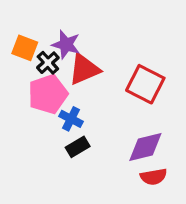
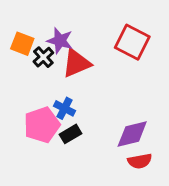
red square: (145, 84) -> (132, 42), moved
pink pentagon: (48, 94) -> (42, 125), moved

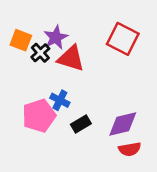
purple star: (60, 41) -> (56, 37), turned 30
red triangle: (76, 63) -> (71, 58), turned 40
black rectangle: (70, 134) -> (81, 124), moved

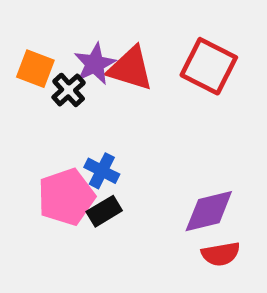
red triangle: (71, 58) -> (130, 69), moved
black rectangle: (81, 124) -> (104, 211), moved

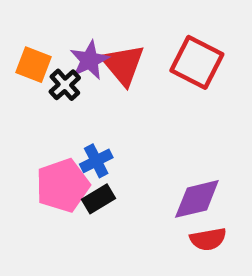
red triangle: (130, 69) -> (123, 65), turned 33
blue cross: (102, 171) -> (96, 161), turned 36

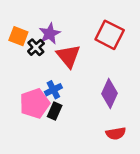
red triangle: (123, 65) -> (68, 56), moved
black rectangle: (98, 199) -> (55, 111), turned -35
purple diamond: (197, 199) -> (110, 93), moved, turned -52

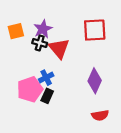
red square: (110, 35) -> (95, 30), turned -30
orange square: (18, 36) -> (16, 31), turned -35
black cross: (36, 47) -> (40, 43), moved, turned -32

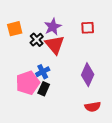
purple star: (43, 29) -> (53, 27), moved
red square: (95, 30) -> (88, 28), size x0.6
black cross: (40, 43) -> (37, 40), turned 32

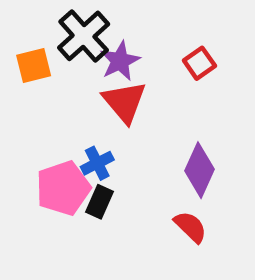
red square: (88, 28) -> (199, 63), turned -32
black cross: (37, 40) -> (84, 36), moved, size x1.6
red semicircle: (93, 107) -> (190, 227), moved, turned -126

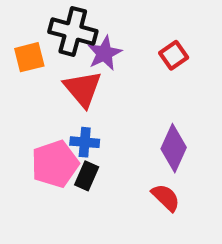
black cross: (84, 36) -> (73, 31), turned -33
red triangle: (125, 102) -> (83, 89), moved
blue cross: (97, 163) -> (85, 142), turned 32

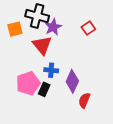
blue cross: (85, 142) -> (51, 70), moved
purple diamond: (174, 148) -> (72, 81), moved
red semicircle: (166, 198) -> (84, 100), turned -112

